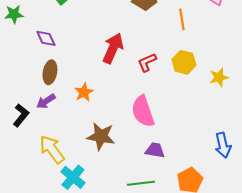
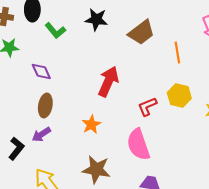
red L-shape: (147, 62) -> (147, 106), moved
orange star: (84, 92) -> (91, 124), moved

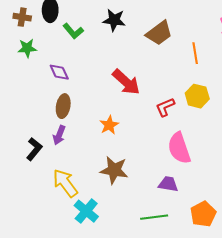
red arrow: (108, 82) -> (126, 82), turned 108
purple arrow: (41, 134) -> (59, 135), turned -36
pink semicircle: (138, 144) -> (179, 148), moved

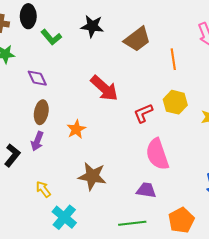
orange star: (109, 125) -> (76, 129), moved
yellow arrow: (65, 183) -> (43, 189), size x0.6

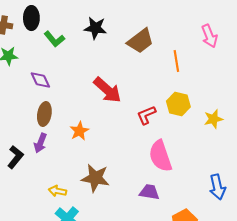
yellow arrow: (43, 189) -> (57, 191), moved, turned -42

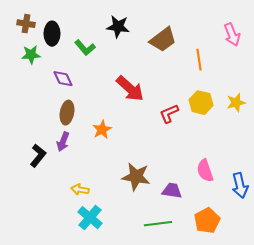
black ellipse: (31, 18) -> (52, 34), moved
green L-shape: (54, 39) -> (85, 48), moved
yellow star: (213, 119) -> (236, 103), moved
pink semicircle: (160, 156) -> (205, 171), moved, size x0.7
brown star: (95, 178) -> (136, 177), moved

